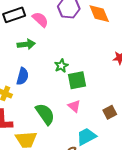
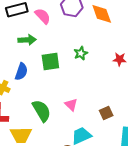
green star: (61, 66) -> (81, 53), moved
green square: (77, 80) -> (50, 62), moved

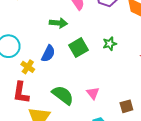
green square: (50, 62) -> (78, 48), turned -30
green semicircle: (42, 111) -> (63, 95), turned -30

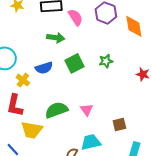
blue semicircle: (48, 54) -> (44, 68), turned 42
green semicircle: (63, 95) -> (56, 110), turned -60

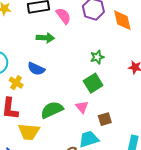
green square: (75, 63) -> (93, 83), moved
blue semicircle: (44, 68) -> (36, 69), turned 48
brown square: (119, 124) -> (105, 119), moved

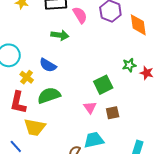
green star: (97, 57) -> (129, 65), moved
green semicircle: (52, 110) -> (49, 95), moved
brown square: (105, 119) -> (113, 113), moved

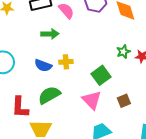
yellow cross: (27, 77) -> (66, 62), moved, turned -32
pink triangle: (90, 108) -> (92, 100), size x1.5
brown square: (113, 113) -> (124, 101), moved

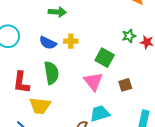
green square: (101, 75) -> (105, 58), turned -30
green semicircle: (49, 95) -> (51, 73), turned 105

